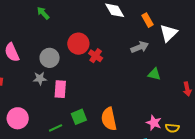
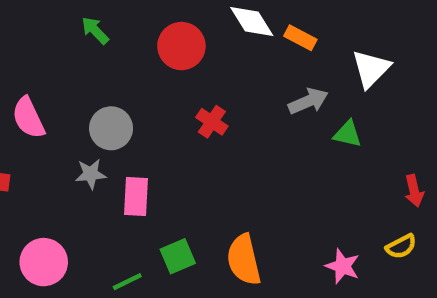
orange rectangle: (147, 20) -> (300, 38), moved, turned -32
red circle: (78, 44) -> (181, 46), moved
green triangle: (154, 74) -> (348, 134), moved
yellow semicircle: (172, 128) -> (401, 246), moved, turned -32

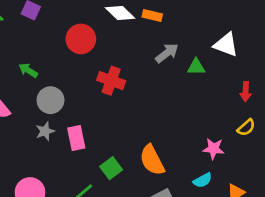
green arrow: (95, 30) -> (28, 70), moved
white triangle: (371, 69) -> (226, 45), moved, turned -40
red cross: (212, 122) -> (111, 81), size x1.4
red arrow: (414, 191) -> (246, 91), turned 30

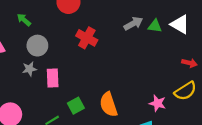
green triangle: (196, 67) -> (155, 26), moved
red arrow: (246, 91) -> (189, 63), turned -88
yellow semicircle: (246, 128) -> (185, 91), size x1.5

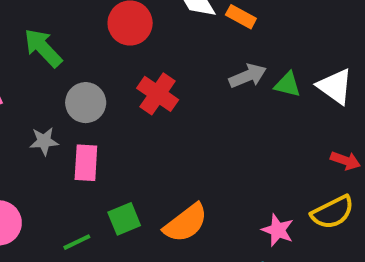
green arrow: (24, 20) -> (43, 48), size x1.5
gray circle: (37, 46) -> (86, 103), moved
orange semicircle: (109, 104) -> (186, 223), turned -115

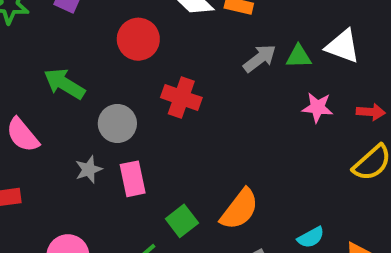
pink star: (278, 230) -> (317, 107), moved

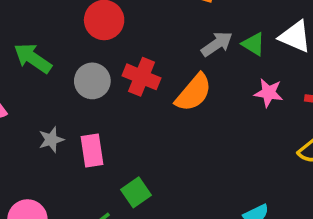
green triangle: (299, 56) -> (253, 44), turned 30
gray circle: (117, 124) -> (92, 81), moved
orange semicircle: (239, 209) -> (194, 93), moved

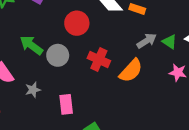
gray circle: (92, 81) -> (58, 55), moved
gray star: (51, 140) -> (33, 90), moved

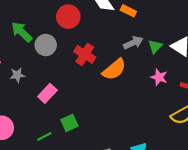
green triangle: (169, 42) -> (155, 47), turned 32
pink rectangle: (66, 104) -> (47, 93), turned 42

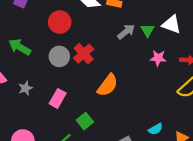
gray circle: (46, 45) -> (59, 56), moved
red cross: (85, 54) -> (84, 54), turned 30
orange semicircle: (114, 69) -> (108, 85), moved

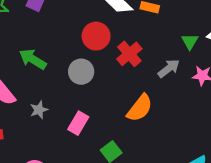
red circle: (60, 22) -> (96, 36), moved
gray arrow: (126, 32) -> (169, 68), moved
red cross: (84, 54) -> (129, 54), moved

